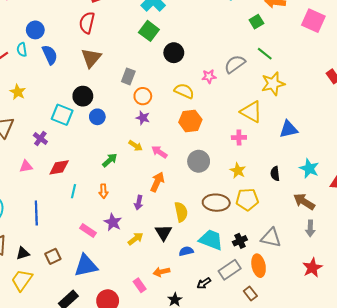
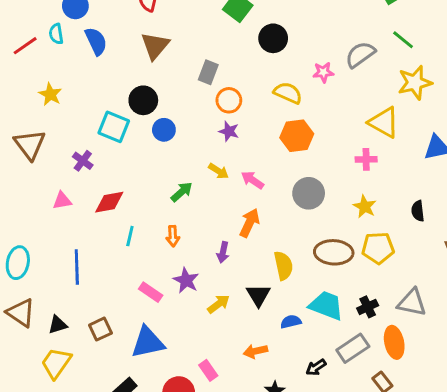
pink rectangle: (140, 285) -> (208, 370), moved

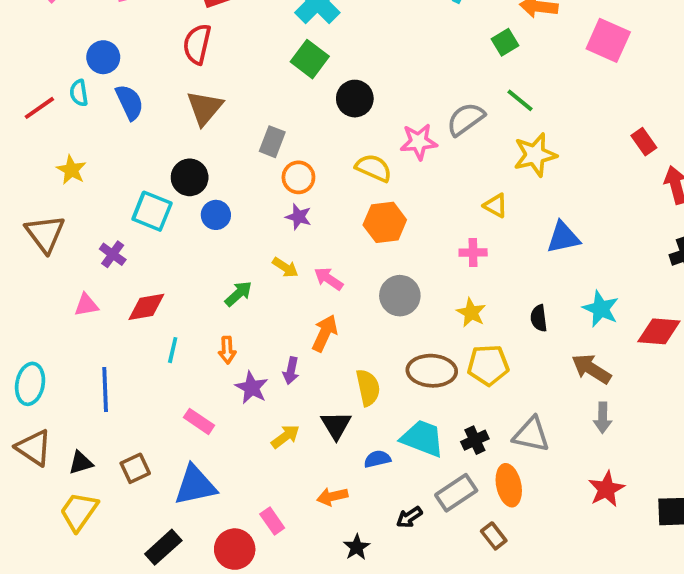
pink star: (323, 72) -> (419, 142), size x1.4
yellow triangle: (384, 122) -> (496, 206), size x0.6
purple star: (186, 280) -> (252, 388), moved

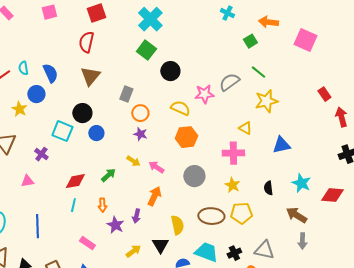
blue circle: (103, 57) -> (36, 94), moved
pink cross: (473, 252) -> (233, 153), size x1.5
red diamond: (146, 307) -> (75, 181), moved

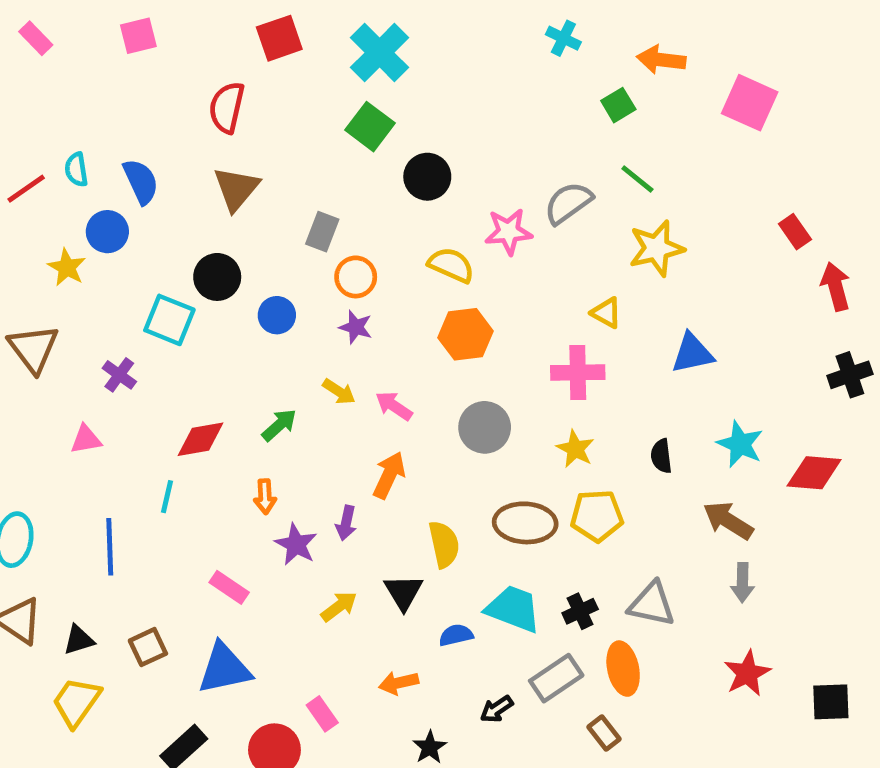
red square: (96, 13) -> (279, 38), moved
blue circle: (96, 133) -> (277, 315), moved
cyan line: (73, 205) -> (167, 497), moved

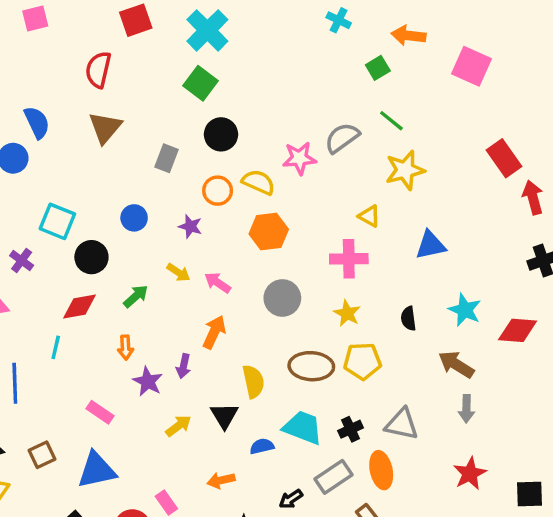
black circle: (427, 177) -> (221, 134), moved
red rectangle: (795, 232) -> (504, 158), size x1.5
black circle: (217, 277) -> (91, 257), moved
orange circle: (356, 277) -> (218, 191), moved

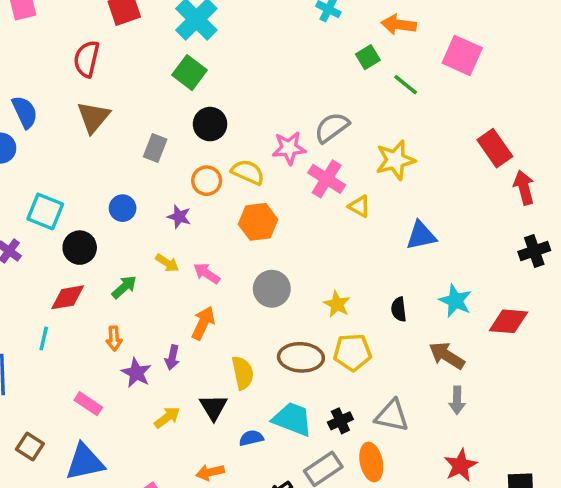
green line: (391, 121) -> (406, 85), moved
pink cross: (349, 259) -> (327, 179), moved, turned 33
brown square: (42, 455) -> (30, 447), turned -32

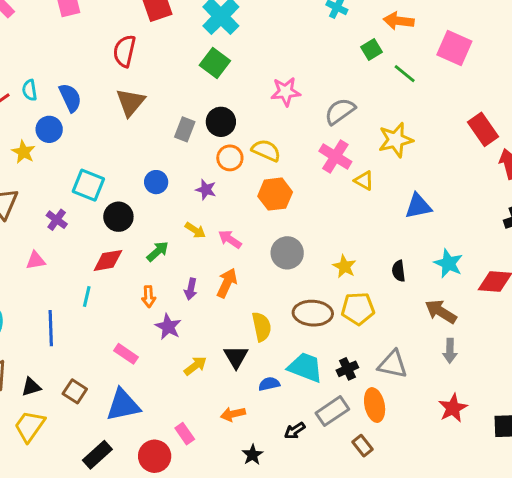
black circle: (210, 124) -> (221, 122), moved
pink star: (289, 148) -> (286, 92), moved
purple arrow: (172, 357) -> (191, 289), moved

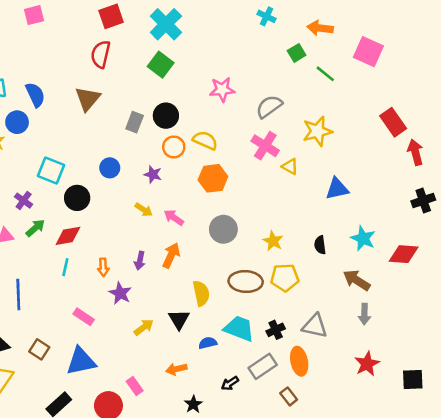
red semicircle: (124, 51) -> (101, 54), moved
green arrow: (158, 251) -> (35, 228), moved
cyan line: (87, 297) -> (65, 267), moved

